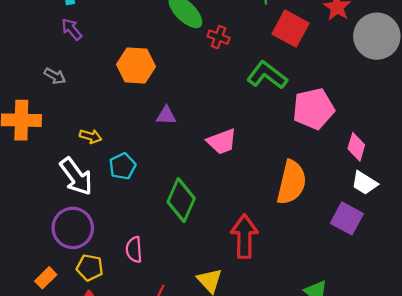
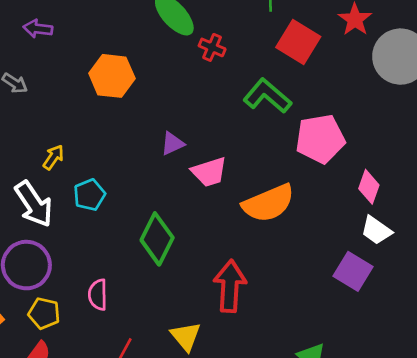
purple arrow: (72, 29) -> (38, 29), turned -45
purple triangle: (166, 116) -> (172, 144), moved, turned -30
yellow arrow: (91, 136) -> (53, 157), turned -75
orange semicircle: (292, 182) -> (268, 203), moved, turned 51

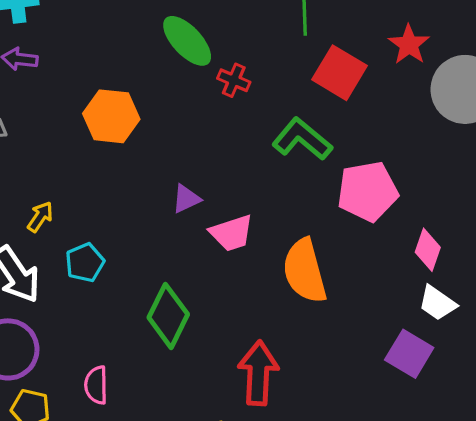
orange semicircle: (268, 203) -> (305, 271), turned 98

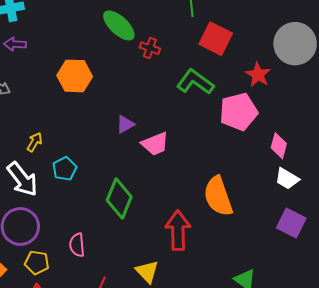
red star: (409, 44) -> (258, 75), moved
orange semicircle: (305, 271) -> (218, 196), moved
purple square: (409, 354) -> (291, 223), moved

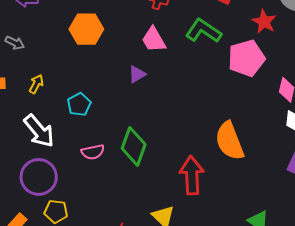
yellow arrow: (35, 142) -> (36, 84), moved
pink trapezoid: (155, 144) -> (154, 40), moved, turned 84
cyan pentagon: (65, 169) -> (79, 104), moved
pink semicircle: (77, 245) -> (93, 152), moved, turned -95

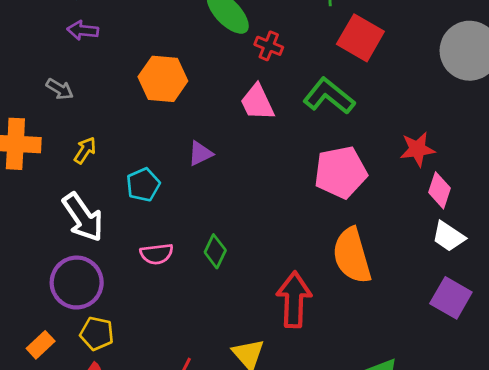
red star: (264, 22) -> (417, 149), moved, turned 30
pink pentagon: (246, 58) -> (341, 172), moved
purple triangle: (137, 74) -> (200, 154), moved
green diamond: (134, 146) -> (215, 251), size x0.6

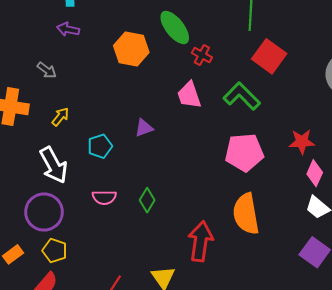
orange hexagon: (163, 79) -> (131, 49), moved

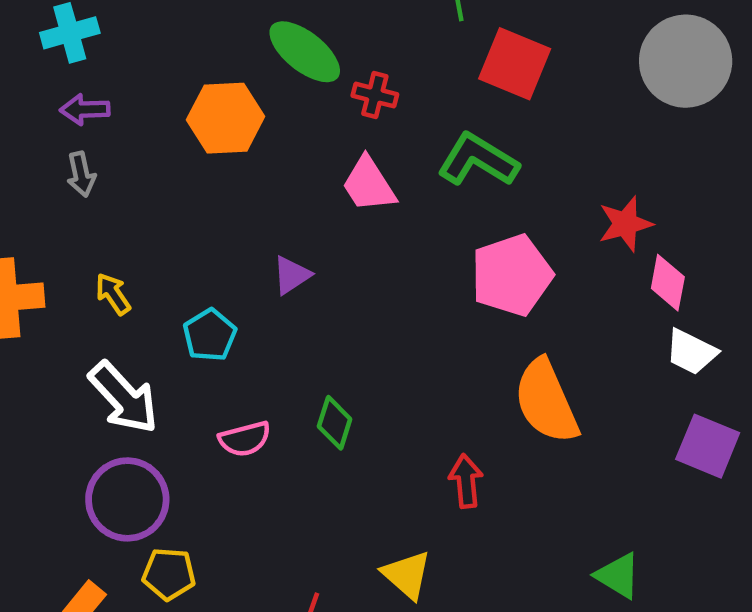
gray arrow: (47, 70) -> (81, 174), moved, turned 54
yellow arrow: (60, 117) -> (113, 294), turned -60
red arrow: (201, 241) -> (466, 481), size x0.6

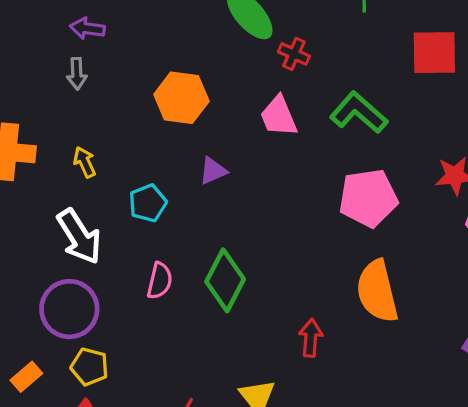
red square: (515, 64) -> (434, 53), moved, turned -33
orange hexagon: (226, 118) -> (181, 98), moved
green diamond: (335, 423) -> (225, 280), size x1.6
pink semicircle: (245, 439) -> (160, 281), turned -72

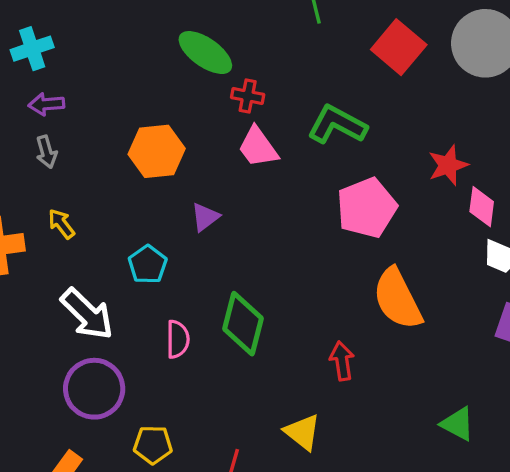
red square: (434, 53) -> (399, 47), turned -36
red cross: (294, 54) -> (248, 96), moved
yellow arrow: (85, 162) -> (61, 224), moved
yellow pentagon: (89, 367) -> (153, 445), moved

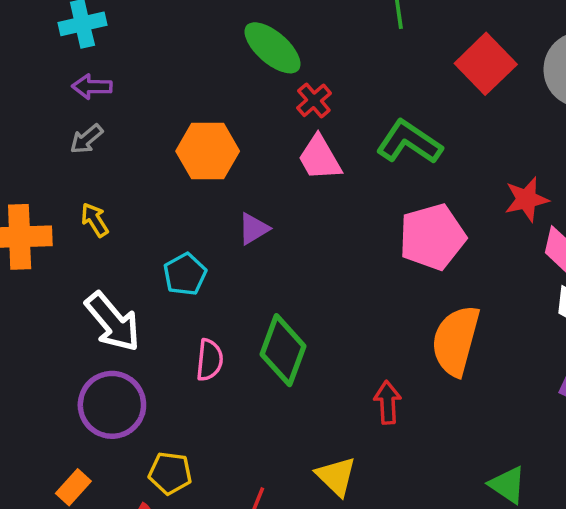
red cross: (248, 96) -> (314, 100), turned 32
gray arrow: (46, 152) -> (86, 139), turned 60
orange semicircle: (397, 299) -> (456, 341), turned 36

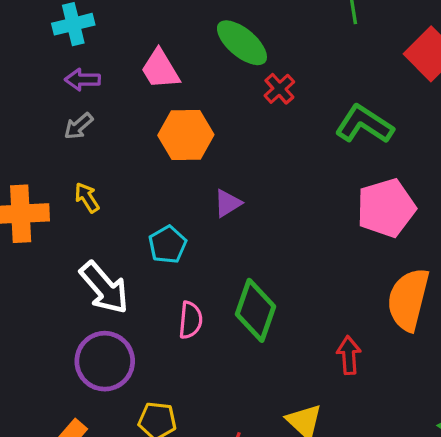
pink trapezoid: (320, 158) -> (160, 69), moved

